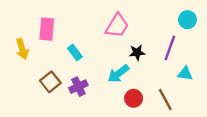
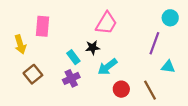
cyan rectangle: (75, 53) -> (73, 57), moved
black star: (137, 53) -> (93, 48), moved
brown square: (50, 82) -> (33, 74), moved

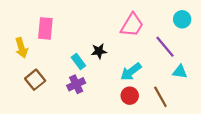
pink trapezoid: (106, 23) -> (132, 25), moved
purple line: (154, 43) -> (165, 47), turned -60
cyan arrow: (107, 67) -> (131, 72), moved

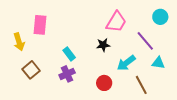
black star: (99, 51) -> (103, 45), moved
cyan arrow: (131, 72) -> (126, 63), moved
red circle: (130, 96) -> (104, 83), moved

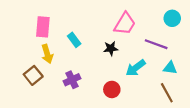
purple line: (145, 41) -> (156, 44), turned -30
yellow arrow: (19, 42) -> (47, 54), moved
cyan rectangle: (69, 54) -> (74, 40), moved
brown line: (141, 85) -> (167, 93), moved

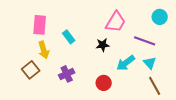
cyan triangle: (170, 68) -> (150, 63), moved, turned 40

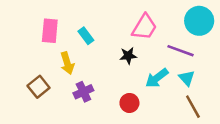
cyan circle: (160, 17) -> (199, 21), size x1.5
cyan rectangle: (69, 37) -> (86, 36), moved
yellow arrow: (44, 50) -> (67, 63), moved

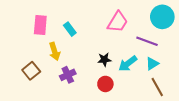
black star: (128, 56) -> (104, 60), moved
cyan triangle: (187, 78) -> (152, 64), turned 40

